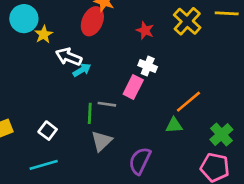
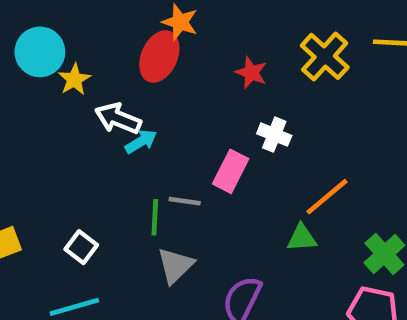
white cross: (148, 66) -> (274, 135), moved

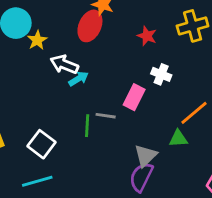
yellow cross: (325, 56) -> (193, 26), turned 32
white square: (81, 247) -> (41, 144), size x1.4
gray triangle: (175, 265) -> (146, 156), moved

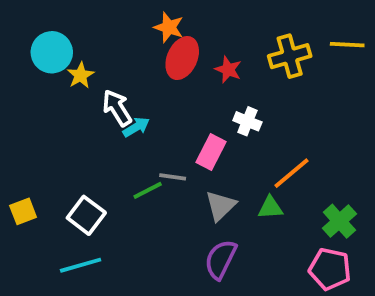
red ellipse: (90, 26) -> (182, 58), moved
white arrow: (64, 64) -> (117, 108), turned 36
green line: (87, 126) -> (148, 190), turned 60
gray triangle: (146, 156) -> (221, 206), moved

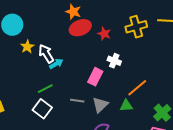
red ellipse: (182, 58) -> (80, 28), turned 45
yellow star: (81, 75) -> (27, 47), moved
gray line: (173, 177) -> (77, 101), moved
green line: (148, 190) -> (45, 89), moved
white square: (86, 215) -> (42, 109), moved

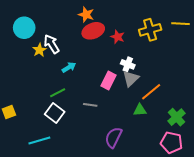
white arrow: (46, 54) -> (52, 44), moved
gray triangle: (100, 105) -> (131, 79), moved

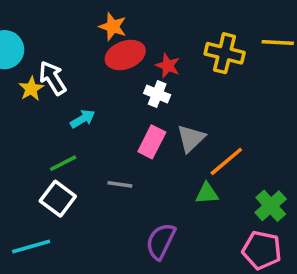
yellow cross: (150, 30) -> (225, 53), turned 30
white cross: (128, 64) -> (157, 94), moved

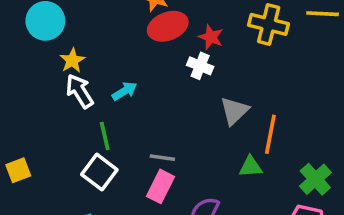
white arrow: (52, 78) -> (80, 91), moved
pink rectangle: (152, 142) -> (161, 186), moved
orange line: (226, 161) -> (270, 134), turned -39
green line: (63, 163) -> (105, 136), turned -76

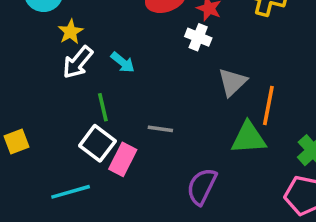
white arrow: (80, 91) -> (78, 62), turned -108
cyan arrow: (125, 91) -> (123, 62), turned 70
green triangle: (251, 167) -> (249, 138), size x1.5
pink rectangle: (161, 186) -> (123, 159), moved

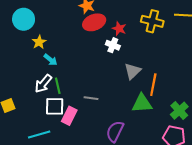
white arrow: (78, 62) -> (43, 84), moved
cyan arrow: (123, 62) -> (51, 60), moved
white square: (97, 143) -> (55, 106), turned -36

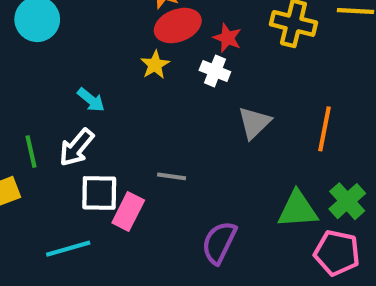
yellow star: (39, 42) -> (155, 65), moved
orange line: (153, 85) -> (324, 129), moved
green line: (58, 86) -> (31, 152), moved
green triangle: (142, 103) -> (298, 209), moved

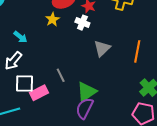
gray line: (172, 176) -> (61, 75), turned 56
green triangle: (298, 209) -> (87, 92), moved, turned -30
pink rectangle: (128, 212) -> (39, 93), turned 36

